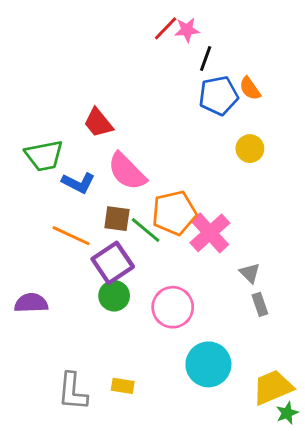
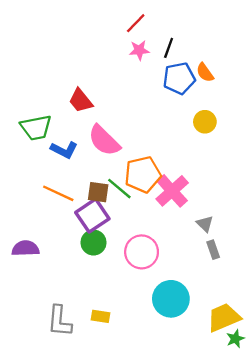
pink star: (187, 30) -> (139, 50), moved
brown square: (117, 219) -> (98, 192), moved

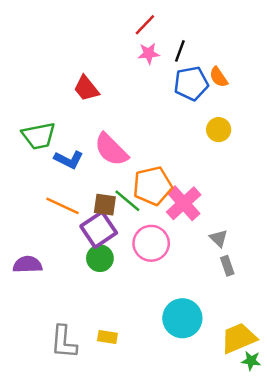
red trapezoid: (81, 101) -> (86, 88), moved
pink circle: (142, 252) -> (151, 243), moved
green star: (235, 339) -> (251, 361), turned 30

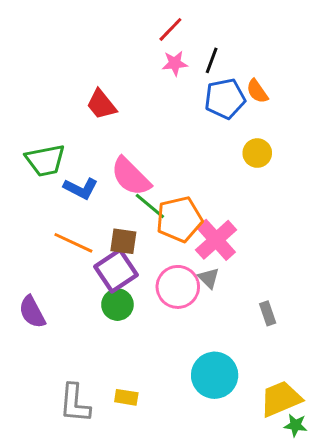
green line: (127, 201) -> (150, 206), moved
gray triangle: (219, 238) -> (209, 278), moved
purple semicircle: (27, 265) -> (32, 312), turned -116

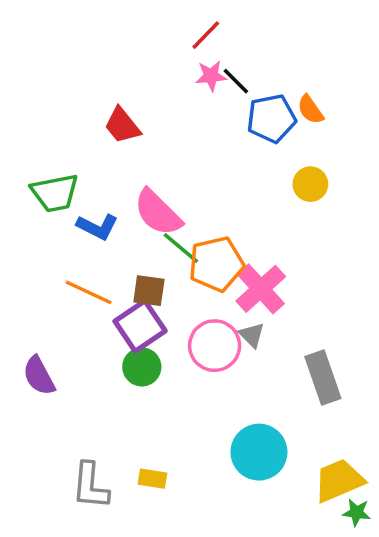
black line: (212, 60) -> (236, 81), moved, turned -65
gray rectangle: (268, 313) -> (323, 378), size x1.8

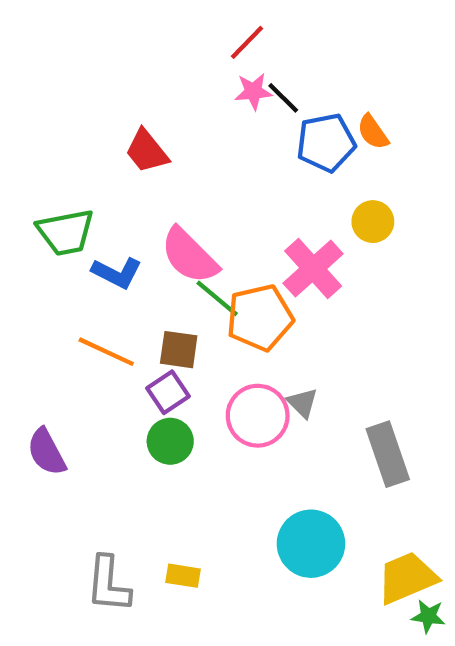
pink cross: (261, 289) -> (313, 268), moved
purple square: (140, 326) -> (168, 392), size x0.7

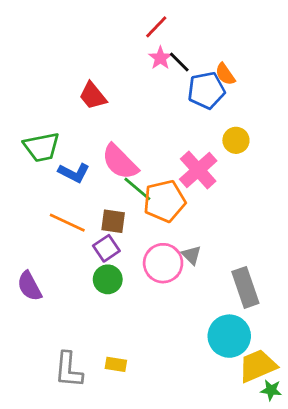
pink star: (253, 91) -> (160, 58), turned -30
orange semicircle: (373, 132) -> (225, 74), moved
cyan circle: (311, 544) -> (229, 336), moved

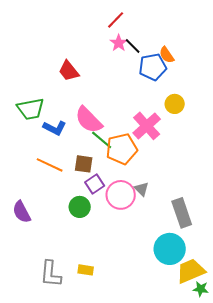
purple square: (106, 248) -> (95, 184), moved

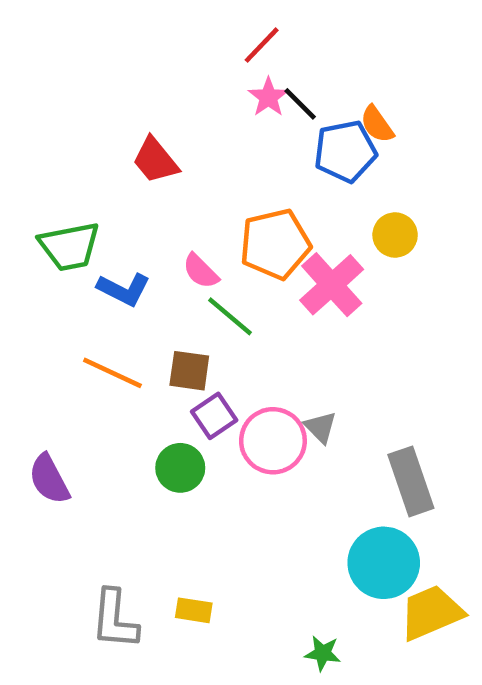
pink semicircle: (89, 120) -> (201, 271), size x0.6
orange pentagon: (122, 149) -> (275, 244), moved
green star: (201, 289) -> (323, 653), moved

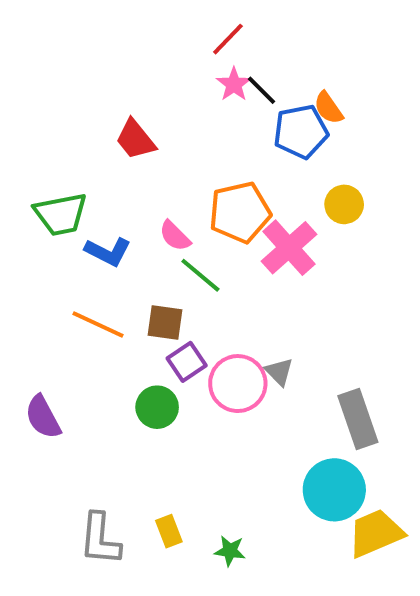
yellow rectangle: (194, 610) -> (169, 531), turned 60
green star: (323, 653) -> (230, 551), moved

